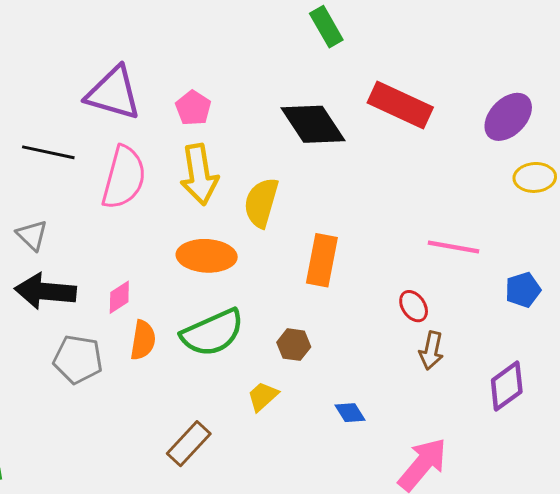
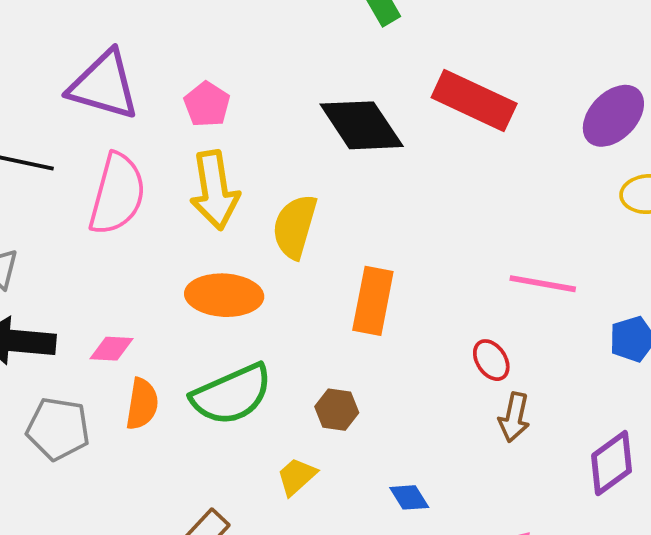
pink diamond: (119, 297) -> (112, 349), turned 36

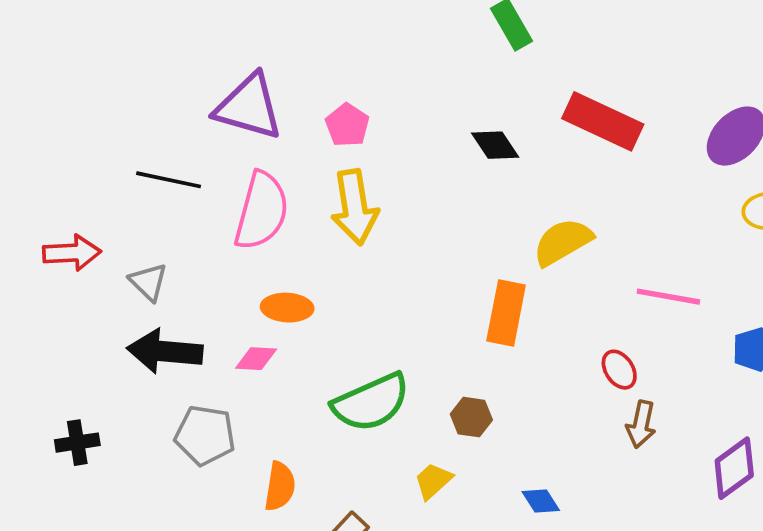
black diamond: (362, 125) -> (495, 145), size x0.6
yellow semicircle: (295, 226) -> (563, 242), moved, turned 44
orange ellipse: (224, 295) -> (287, 308), moved, size x0.7
orange semicircle: (142, 404) -> (280, 486), moved

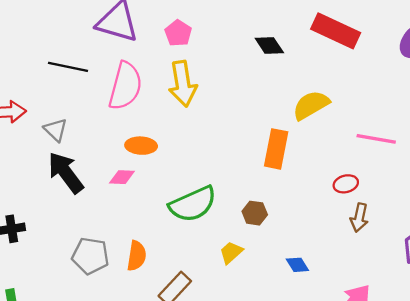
black arrow: (165, 351) -> (66, 173), turned 48
red ellipse: (619, 370) -> (346, 184), turned -70
gray pentagon: (205, 435) -> (90, 256), moved

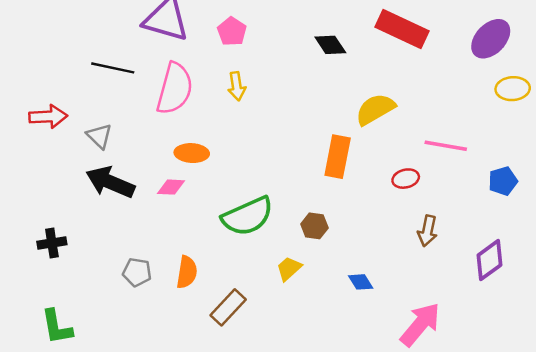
yellow arrow: (183, 84) -> (237, 86), size x0.6
black arrow: (66, 173) -> (110, 182), turned -30
red ellipse: (346, 184) -> (406, 179), moved
gray pentagon: (90, 256) -> (137, 272), size x0.7

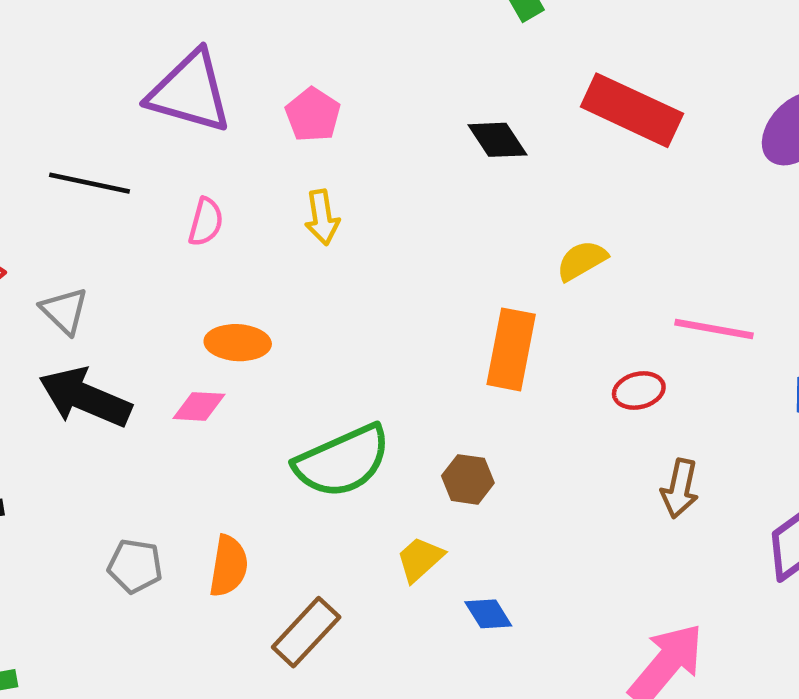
pink semicircle: (175, 89) -> (206, 222), size x0.5
yellow semicircle: (375, 109) -> (582, 261), size x0.7
blue diamond: (361, 282) -> (488, 614), moved

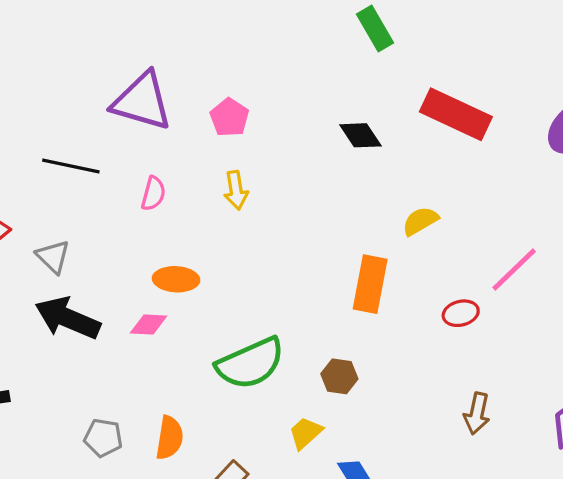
pink line: (714, 329) -> (514, 270), turned -54
brown arrow: (680, 489) -> (477, 414), moved

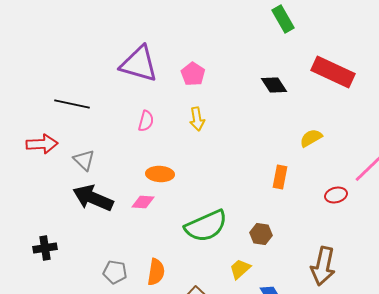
black line: (71, 166) -> (72, 104), moved
orange rectangle: (370, 284) -> (280, 177), size x0.7
brown arrow: (477, 414) -> (323, 266), moved, size x1.5

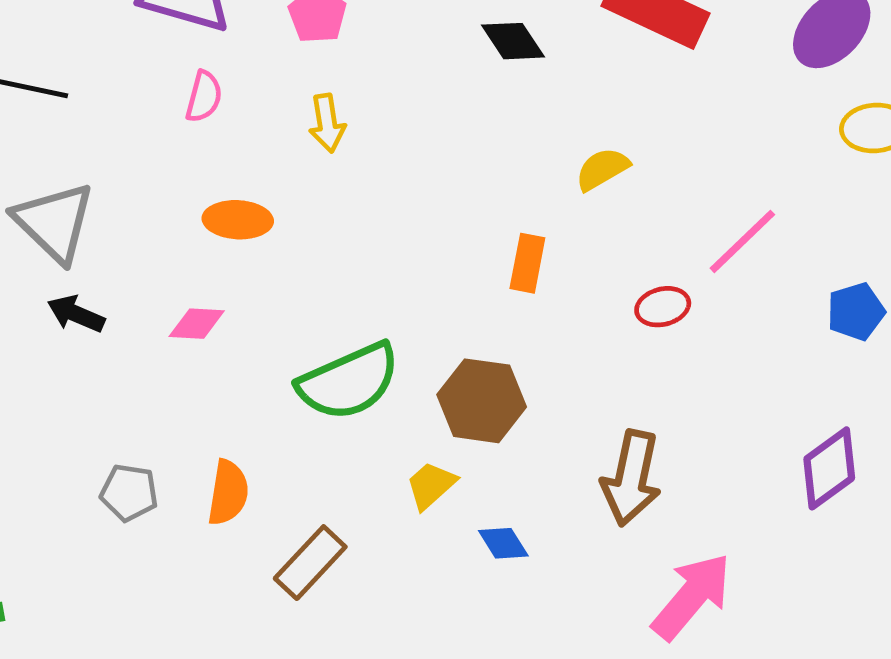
pink semicircle: (146, 121) -> (204, 97), moved
gray triangle: (84, 160) -> (54, 222), size x1.6
orange ellipse: (160, 174) -> (238, 220), moved
black arrow: (93, 198) -> (76, 314), size x0.6
brown hexagon: (261, 234) -> (482, 401), size x1.6

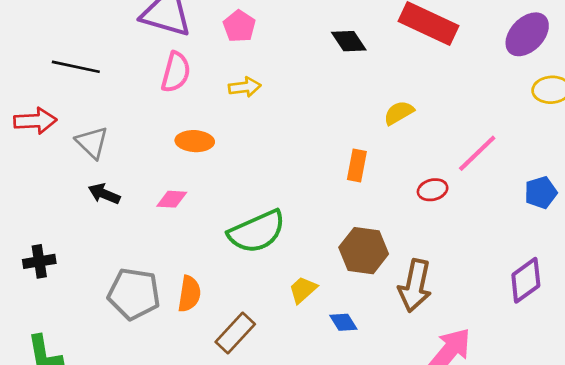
pink semicircle: (204, 97) -> (176, 72), size x1.4
yellow arrow: (327, 123) -> (245, 87), turned -88
gray triangle: (54, 222) -> (92, 142), size x0.7
brown hexagon: (482, 401) -> (364, 251), moved
gray pentagon: (129, 493) -> (134, 294), size x1.6

